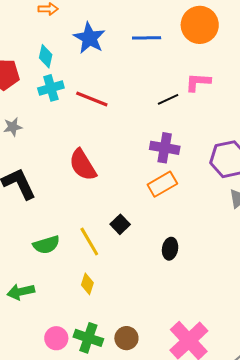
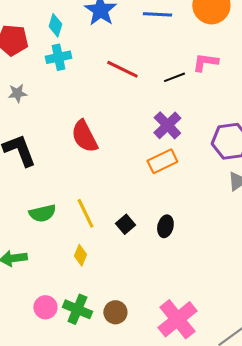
red line: (92, 99) -> (122, 69), moved
purple cross: (165, 148) -> (167, 125), turned 32
black square: (120, 224) -> (125, 224), moved

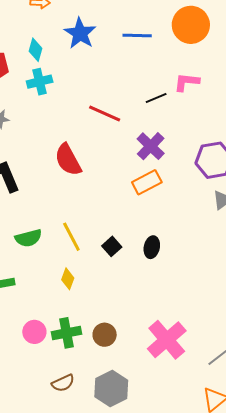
red line: (122, 69) -> (105, 114), moved
green cross: (77, 309) -> (66, 333), turned -32

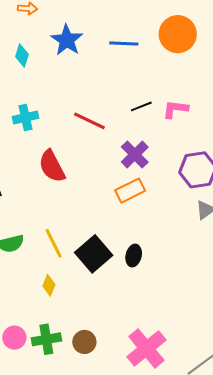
cyan cross: (40, 82) -> (25, 117), moved
pink L-shape: (187, 82) -> (175, 109), moved
black square: (112, 246) -> (94, 254), size x1.8

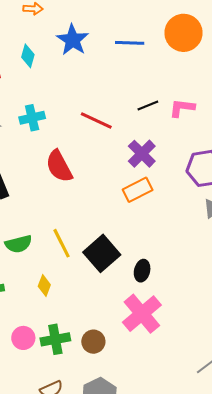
black ellipse: (134, 256) -> (142, 271), moved
yellow diamond: (49, 285) -> (44, 286), moved
pink cross: (146, 348) -> (142, 314), moved

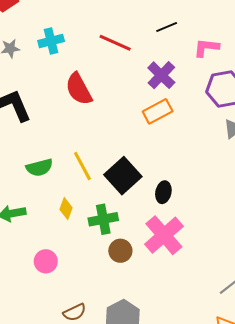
pink L-shape: (182, 108) -> (206, 48), moved
green cross: (55, 339) -> (103, 219), moved
brown circle: (93, 342) -> (120, 251), moved

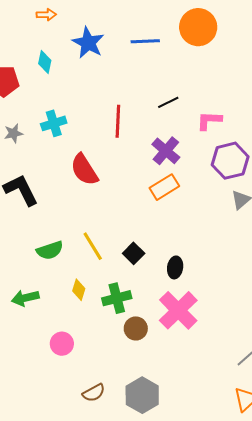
red line: (115, 43) -> (118, 121), turned 72
black square: (123, 176) -> (134, 253), size x0.6

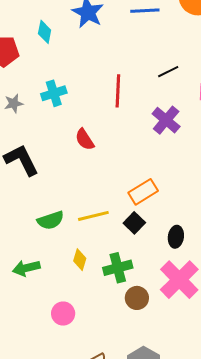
red semicircle: (84, 170) -> (85, 139), size x0.7
orange rectangle: (164, 187) -> (143, 192), moved
yellow line: (93, 246) -> (93, 216), turned -72

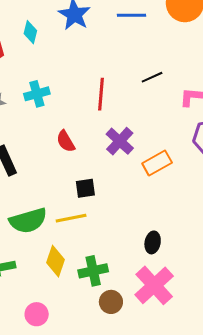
purple cross: (166, 120) -> (120, 141), moved
orange rectangle: (143, 192) -> (157, 163), moved
green semicircle: (51, 220) -> (28, 221), size x1.4
black square: (134, 223) -> (85, 188), moved, turned 35
yellow diamond: (80, 260) -> (56, 261), size x1.4

